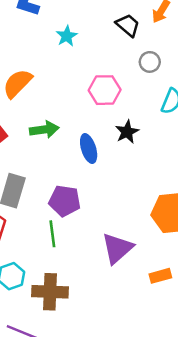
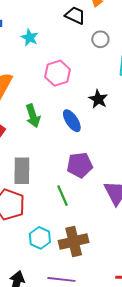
pink hexagon: (105, 90) -> (57, 73), moved
green arrow: (44, 130) -> (33, 116), turned 95
purple pentagon: (65, 201) -> (80, 165), moved

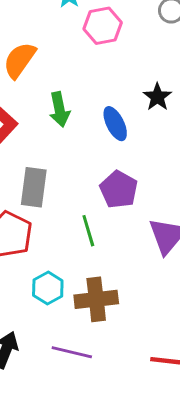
pink hexagon: (57, 73) -> (103, 26), moved
purple pentagon: (80, 165) -> (119, 189), turned 30

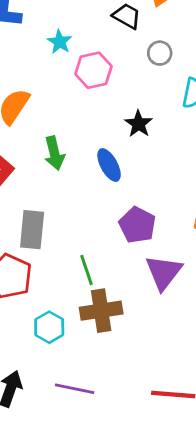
black star: (157, 97) -> (139, 124), moved
purple pentagon: (119, 189) -> (137, 225), moved
brown cross: (96, 299) -> (101, 311), moved

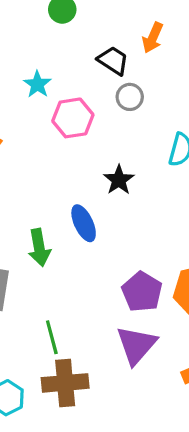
gray circle: (160, 53) -> (130, 97), moved
green arrow: (54, 153) -> (39, 248), moved
purple pentagon: (137, 225) -> (142, 292), moved

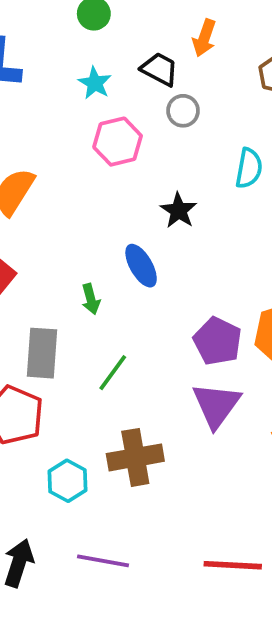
cyan star: (37, 84) -> (95, 83), moved
green arrow: (39, 248) -> (91, 299), size x0.7
green line: (52, 337) -> (113, 373), moved, turned 56

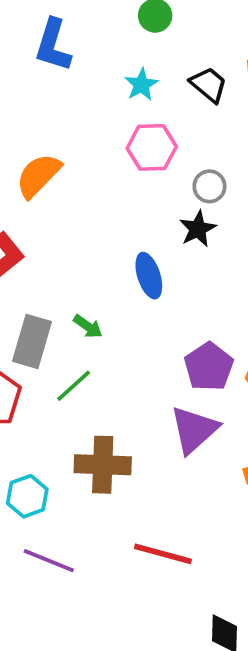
gray circle: (183, 111) -> (209, 186), moved
green arrow: (91, 299) -> (88, 326), moved, turned -52
green line: (113, 373) -> (74, 386), moved
cyan hexagon: (68, 481) -> (27, 496), moved
red line: (233, 565) -> (163, 554), moved

